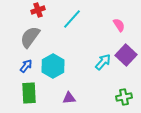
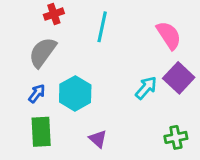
cyan line: (72, 19) -> (102, 27), turned -30
pink semicircle: (119, 25) -> (169, 35), size x1.5
purple triangle: (69, 98) -> (98, 139), turned 48

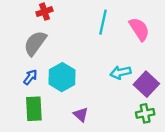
cyan line: (102, 27) -> (103, 22), moved
purple square: (179, 78) -> (146, 84), moved
cyan arrow: (146, 88) -> (121, 72), turned -144

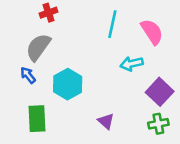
cyan arrow: (121, 72) -> (132, 64), moved
blue arrow: (30, 77) -> (28, 75), moved, turned -77
purple triangle: (81, 115) -> (106, 121), moved

